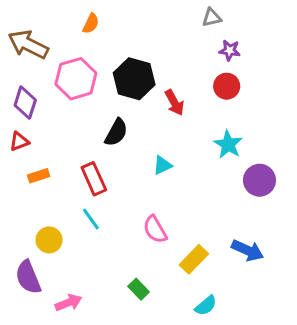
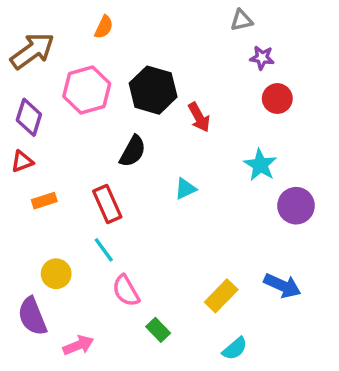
brown arrow: (28, 44) -> (32, 51), turned 117
red circle: (227, 86) -> (277, 99), moved
pink semicircle: (155, 229) -> (126, 291), moved

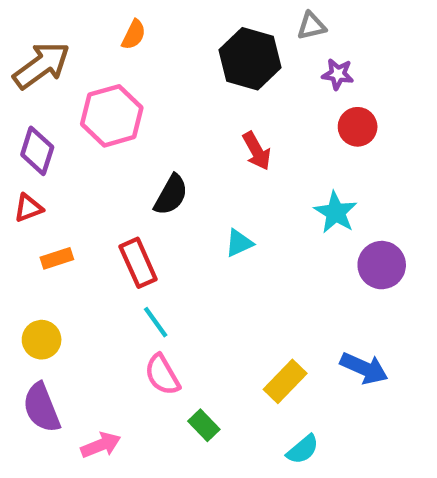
black hexagon: (153, 90) -> (250, 59), moved
cyan line: (104, 250) -> (156, 322), moved
yellow circle: (56, 274) -> (42, 340), moved

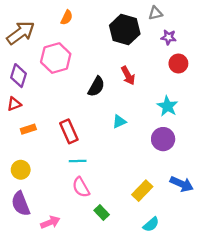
black semicircle: (171, 195) -> (96, 86), moved
purple circle: (382, 265) -> (163, 139), moved
cyan line: (156, 322) -> (78, 161), turned -56

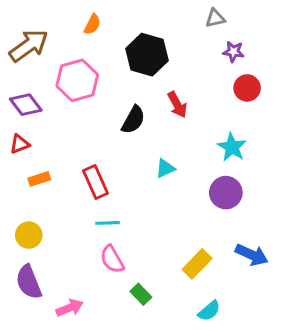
black hexagon: (125, 30) -> (147, 55), moved
purple diamond: (18, 76) -> (26, 105), turned -55

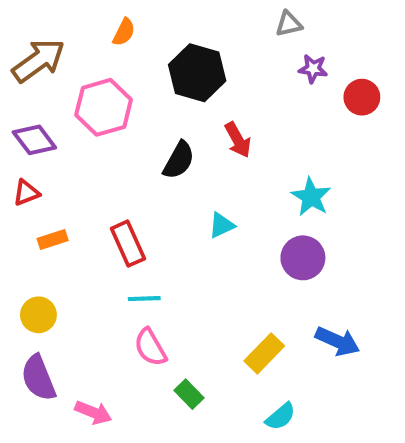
red circle: (247, 88) -> (362, 97), moved
pink arrow: (70, 308) -> (93, 412), turned 44

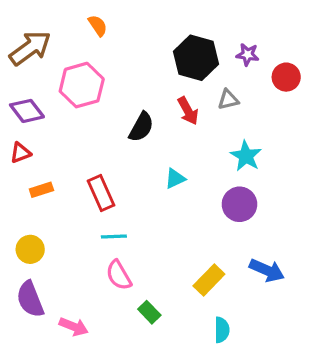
gray triangle: (289, 24) -> (228, 100), moved
orange semicircle: (124, 32) -> (98, 26), turned -60
black hexagon: (197, 73) -> (196, 58), moved
cyan semicircle: (281, 417) -> (222, 330), turned -50

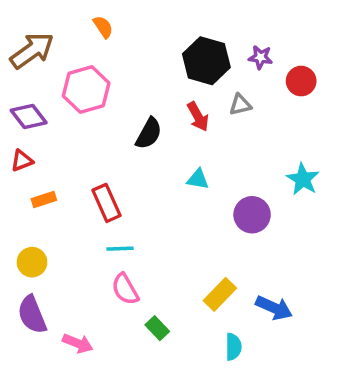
cyan star: (246, 156) -> (303, 179), moved
cyan triangle: (175, 179) -> (198, 179), moved, turned 35
blue arrow: (267, 270) -> (274, 308), moved

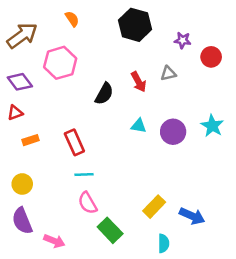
black hexagon: (206, 61) -> (135, 25), moved
purple circle: (252, 215) -> (173, 132), moved
green rectangle: (157, 328) -> (110, 230), size x1.5

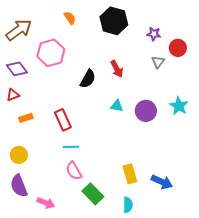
orange semicircle: (72, 19) -> (70, 18), moved
gray triangle: (168, 74) -> (158, 62), moved, turned -40
yellow rectangle: (154, 207) -> (130, 174), turned -60
cyan semicircle: (164, 243) -> (128, 205), moved

